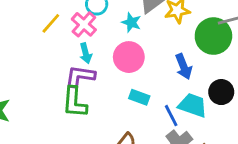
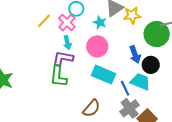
black circle: (221, 92) -> (151, 65), moved
cyan rectangle: (139, 97) -> (103, 75), size x1.6

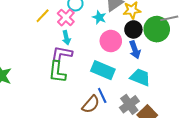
pink circle: (97, 46) -> (111, 41), moved
black circle: (151, 65) -> (133, 29), moved
blue line: (125, 88) -> (102, 95), moved

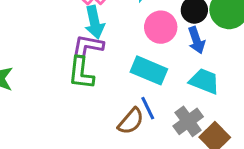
cyan arrow: (66, 38) -> (95, 22), size x1.5

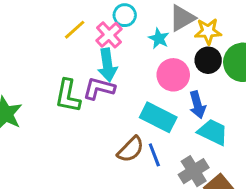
blue arrow: (196, 40) -> (197, 105), moved
green L-shape: (81, 73) -> (68, 96), moved
brown semicircle: (131, 121) -> (131, 149), moved

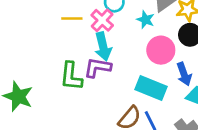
yellow line: (75, 30) -> (72, 18), turned 48

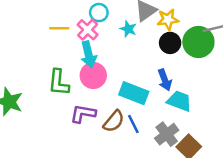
pink circle: (161, 50) -> (93, 75), moved
purple L-shape: (97, 67) -> (83, 114), moved

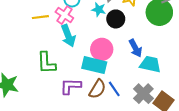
black circle: (170, 43) -> (116, 19), moved
pink circle: (93, 75) -> (102, 49), moved
cyan rectangle: (134, 93) -> (94, 65), moved

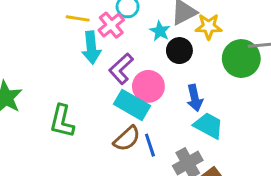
cyan arrow: (68, 36) -> (91, 48), moved
green L-shape: (46, 63) -> (62, 121), moved
purple L-shape: (71, 86) -> (121, 69), moved, turned -60

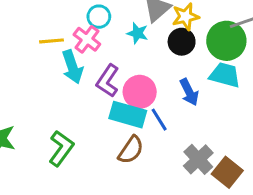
black circle: (179, 51) -> (182, 42), moved
green L-shape: (62, 121) -> (61, 148), turned -144
cyan trapezoid: (208, 126) -> (225, 75), moved
blue line: (150, 145) -> (159, 120), moved

